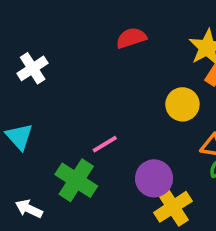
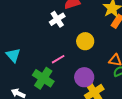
white cross: (33, 68) -> (57, 19), moved
yellow circle: (182, 104) -> (85, 41), moved

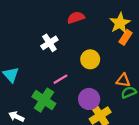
white cross: (57, 19) -> (49, 43), moved

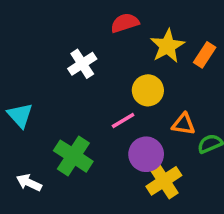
yellow star: (120, 23) -> (167, 46), moved
pink line: (60, 79) -> (123, 121), moved
orange triangle: (123, 80) -> (183, 124), moved

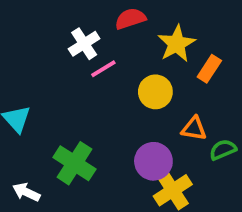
orange rectangle: (205, 55) -> (209, 69), moved
white cross: (82, 64) -> (84, 44), moved
pink line: (123, 121) -> (103, 69), moved

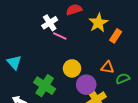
pink line: (103, 69) -> (60, 36), turned 56
yellow circle: (155, 92) -> (72, 68), moved

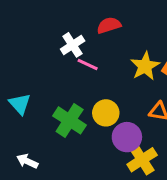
yellow star: (98, 23) -> (145, 66), moved
green cross: (45, 86) -> (70, 120), moved

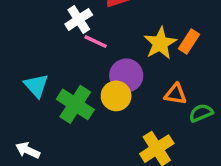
cyan triangle: (20, 104) -> (36, 86), moved
purple circle: (127, 137) -> (126, 76), moved

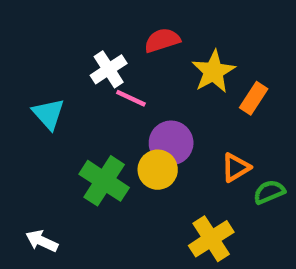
yellow star: (160, 43) -> (213, 72), moved
cyan triangle: (36, 86) -> (48, 114), moved
orange triangle: (175, 94) -> (236, 167), turned -40

